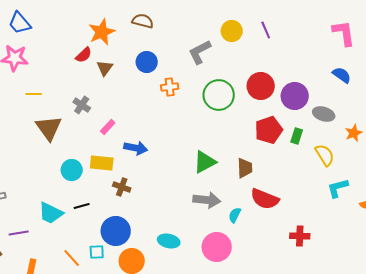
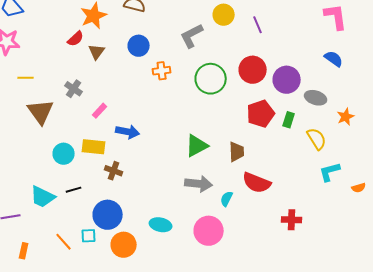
purple line: (266, 30) -> (258, 25), moved

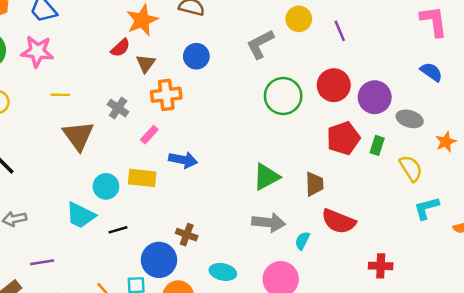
orange cross: (162, 71) -> (166, 95), moved, size x1.4
brown cross: (114, 171) -> (187, 235), moved
cyan trapezoid: (43, 197) -> (81, 215), moved

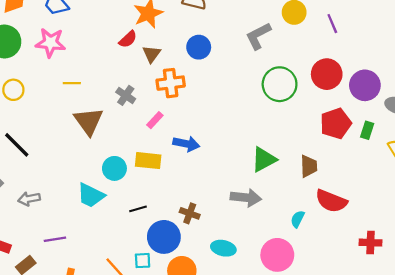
gray arrow: (269, 223) -> (246, 198), moved
black line: (118, 230) -> (138, 209), moved

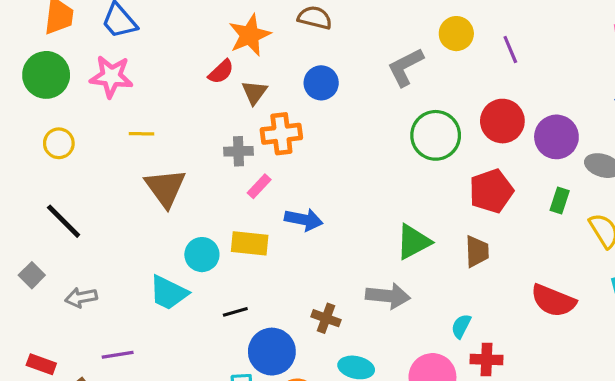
gray cross: (126, 95) -> (238, 151), moved, turned -36
red pentagon: (336, 124) -> (491, 191), moved
red semicircle: (331, 201) -> (553, 301), moved
brown cross: (190, 213) -> (326, 318), moved
red cross: (371, 243) -> (487, 360), moved

